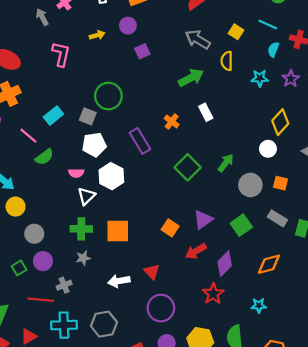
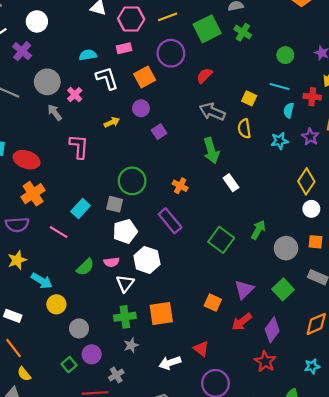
green arrow: (191, 78) -> (211, 151), turned 110
orange cross: (172, 121) -> (180, 186), moved
white circle: (268, 149) -> (311, 209), moved
green semicircle: (44, 157) -> (85, 267), moved

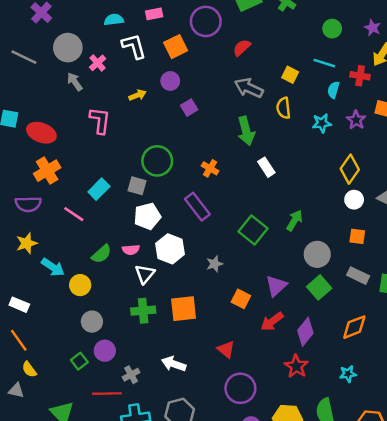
gray circle: (286, 248) -> (317, 254), moved
yellow circle: (56, 304) -> (80, 285), moved
gray star: (131, 345) -> (214, 264), moved
white arrow: (170, 363) -> (174, 364), moved, turned 35

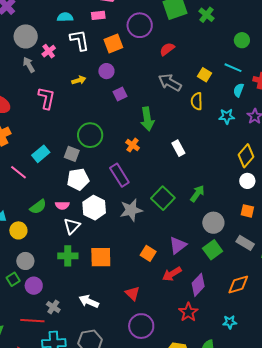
green arrow: (246, 131) -> (147, 119), moved
gray star: (214, 264) -> (131, 210), moved, size x1.6
green square: (79, 361) -> (13, 279), moved
gray cross: (131, 375) -> (53, 307), turned -32

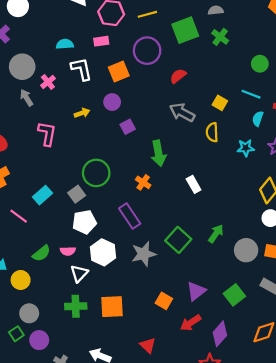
gray square: (72, 154) -> (77, 194), turned 35
gray circle: (213, 223) -> (246, 250), moved

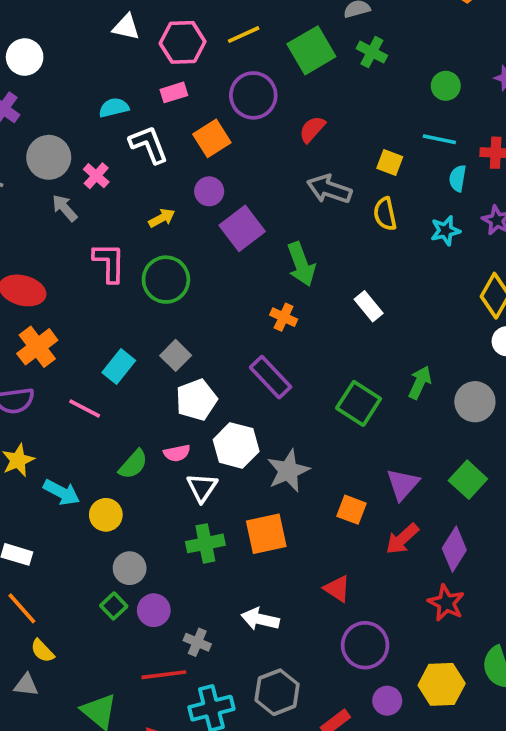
purple square: (128, 127) -> (242, 228), size x1.6
green circle: (96, 173) -> (166, 280), moved
gray star: (144, 254) -> (288, 471), moved

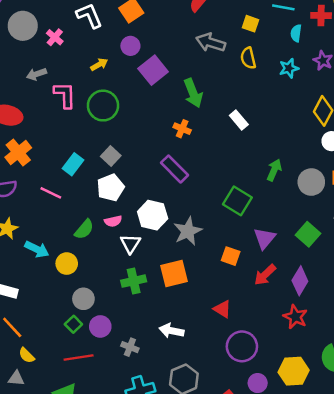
gray arrow: (65, 208) -> (36, 74), moved, turned -66
white pentagon: (196, 400) -> (111, 188), moved
green square: (359, 403) -> (237, 201), moved
red line: (164, 675) -> (79, 357), moved

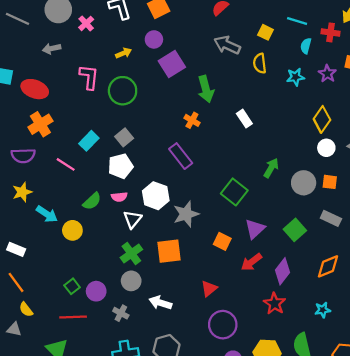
gray arrow: (36, 74) -> (52, 49), moved
green cross: (134, 281) -> (131, 254), turned -30
gray circle: (83, 299) -> (131, 281), moved
red triangle: (222, 309) -> (209, 289), turned 42

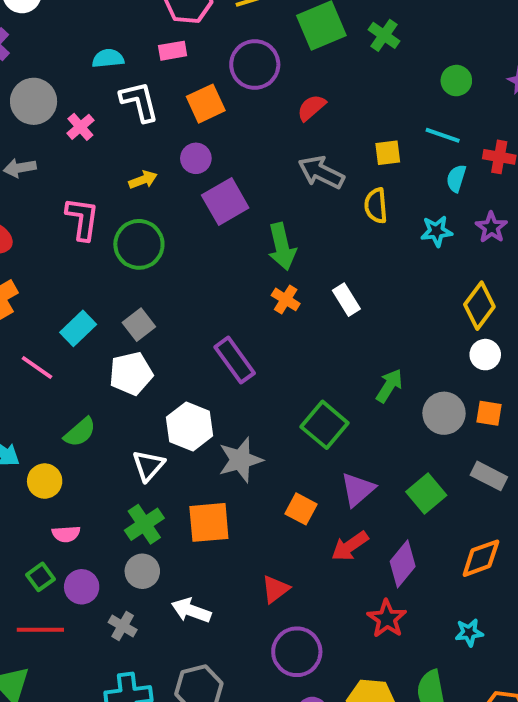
yellow square: (265, 32) -> (388, 153), turned -35
orange cross: (192, 120) -> (286, 299), moved
pink semicircle: (119, 197) -> (66, 534), moved

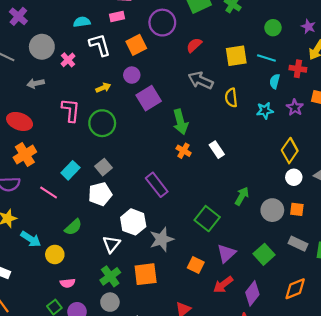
yellow square: (388, 153) -> (236, 56), moved, size x1.5

